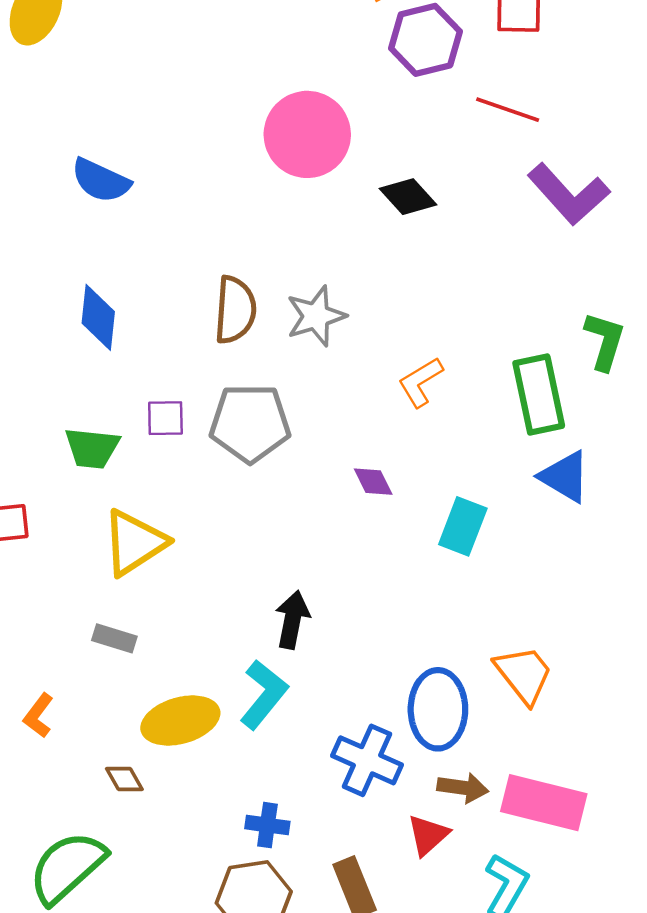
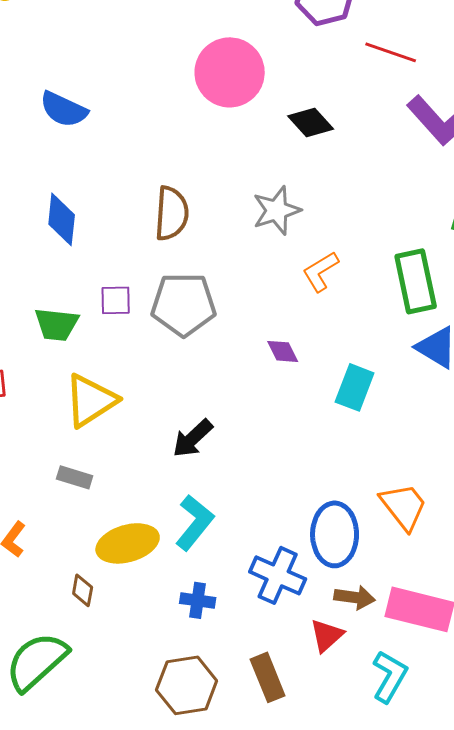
gray star: (316, 316) -> (277, 210), moved
black arrow: (292, 620) -> (193, 438), moved, turned -144
brown diamond: (124, 779) -> (83, 590), turned 40
blue cross: (267, 825) -> (198, 600), moved

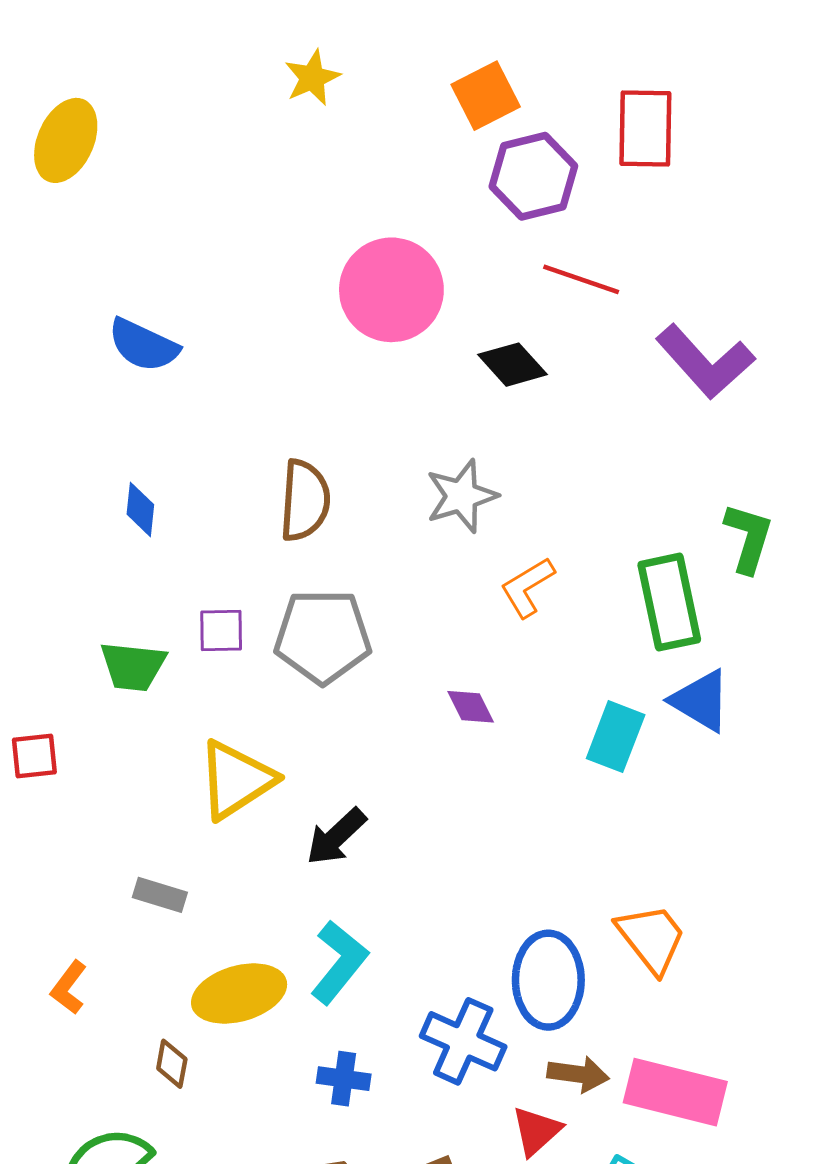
red line: (391, 52) -> (581, 279), moved
blue diamond: (62, 219) -> (140, 509), size x0.7
cyan rectangle: (355, 387) -> (616, 737), moved
yellow triangle: (91, 400) -> (236, 780), moved

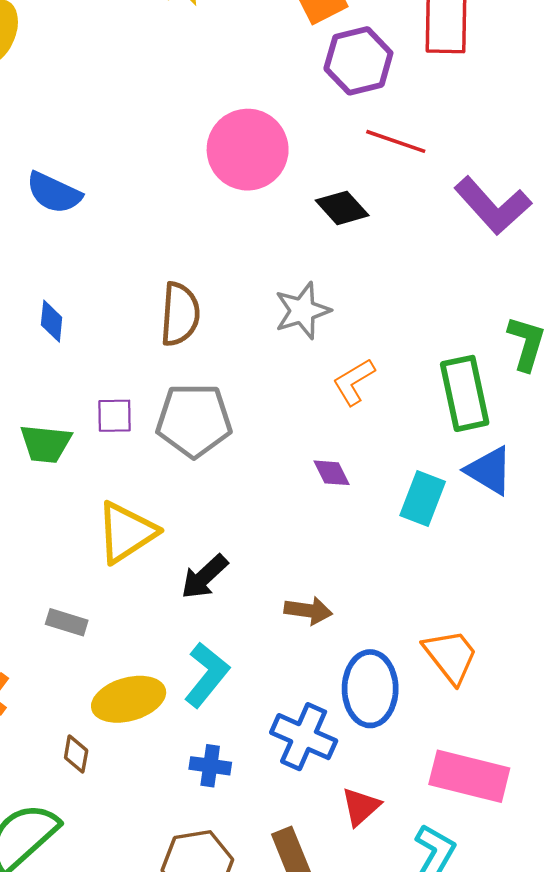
purple diamond: (471, 707) -> (332, 473), moved
brown arrow: (578, 1074) -> (308, 611), moved

